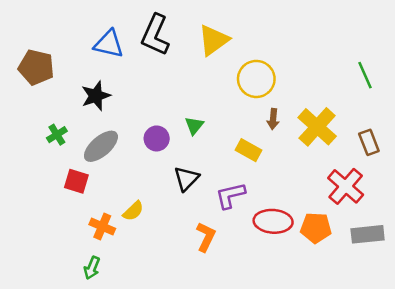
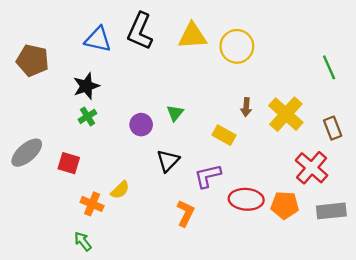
yellow triangle: (214, 40) -> (192, 36), turned 32
yellow circle: (256, 79) -> (237, 46), moved
green cross: (57, 135) -> (87, 116), moved
gray ellipse: (101, 146) -> (27, 153), moved
green arrow: (92, 268) -> (83, 241), turned 120

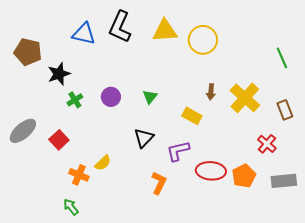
black star: (86, 86) -> (59, 74), moved
purple circle: (141, 125) -> (111, 97), moved
red square: (69, 163) -> (59, 140), turned 30
red cross: (312, 168) -> (267, 144), size x0.7
orange pentagon: (285, 205) -> (244, 176), turned -30

